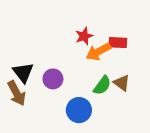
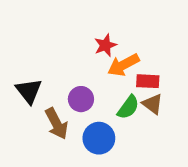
red rectangle: (118, 43) -> (148, 81), moved
purple circle: (53, 79) -> (81, 99), moved
brown arrow: (17, 93) -> (57, 124), moved

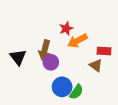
red rectangle: (148, 81) -> (104, 51), moved
green semicircle: (128, 107) -> (76, 92), moved
brown arrow: (57, 124) -> (45, 50), moved, turned 42

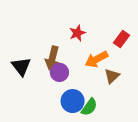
orange arrow: (77, 41) -> (96, 59), moved
red rectangle: (104, 51) -> (121, 39), moved, turned -56
brown triangle: (96, 65) -> (112, 76), turned 40

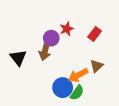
red rectangle: (121, 39) -> (95, 34), moved
orange arrow: (96, 59) -> (78, 75), moved
purple circle: (59, 72) -> (51, 38), moved

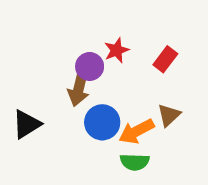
black triangle: (18, 58) -> (27, 124), moved, turned 36
blue circle: (63, 88) -> (102, 122), moved
green semicircle: (77, 93) -> (135, 162), turned 56

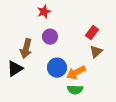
red star: (117, 50) -> (44, 12), moved
brown arrow: (79, 88) -> (26, 49), moved
brown triangle: (169, 115) -> (96, 52), moved

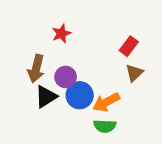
red star: (44, 12) -> (61, 34), moved
purple circle: (50, 37) -> (66, 77), moved
black triangle: (15, 69) -> (46, 97), moved

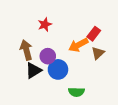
brown arrow: (36, 69) -> (26, 50), turned 150
orange arrow: (106, 102) -> (78, 45), moved

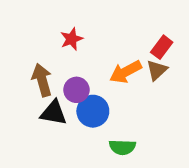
red rectangle: (94, 34) -> (162, 47), moved
brown triangle: (98, 53) -> (157, 70), moved
black triangle: (33, 70) -> (54, 113), turned 42

